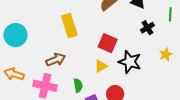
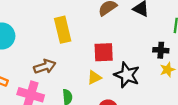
black cross: (147, 28) -> (161, 50), moved, turned 32
red square: (108, 43) -> (104, 52), turned -30

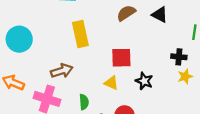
black star: (127, 75) -> (144, 81), size x0.7
yellow triangle: (94, 77) -> (111, 83), turned 48

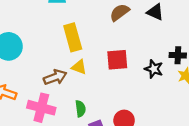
black star: (144, 81) -> (154, 69), moved
yellow triangle: (111, 83) -> (79, 67), moved

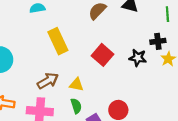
red square: (117, 60) -> (103, 55), turned -35
yellow triangle: (79, 67) -> (76, 85), moved

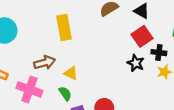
red square: (103, 55) -> (142, 36), moved
green semicircle: (76, 106) -> (65, 94), turned -32

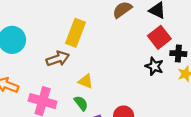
yellow rectangle: (64, 27) -> (75, 33), turned 35
brown arrow: (45, 63) -> (58, 59), moved

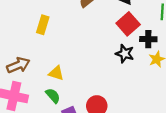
yellow rectangle: (75, 33) -> (43, 25), size x0.7
brown arrow: (58, 59) -> (18, 65), moved

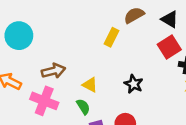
yellow rectangle: (43, 25) -> (112, 37), moved
black star: (125, 54) -> (134, 84), moved

